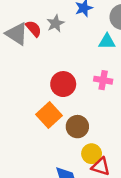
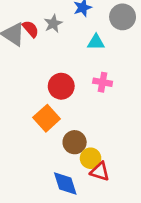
cyan triangle: (107, 42) -> (96, 42), moved
brown circle: (77, 127) -> (75, 142), moved

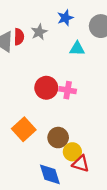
red semicircle: (31, 29) -> (19, 37), turned 42
pink cross: (103, 82) -> (68, 90), moved
orange square: (47, 118) -> (24, 129), moved

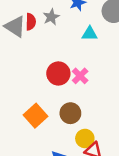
pink cross: (68, 90) -> (80, 76), turned 35
brown circle: (58, 138) -> (70, 113), moved

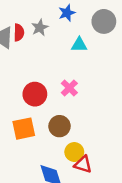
red circle: (58, 73) -> (35, 94), moved
orange square: (36, 116) -> (24, 129), turned 30

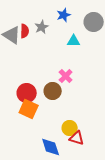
red circle: (35, 94) -> (27, 93), moved
brown circle: (59, 126) -> (53, 91), moved
orange square: (24, 129) -> (29, 109), turned 36

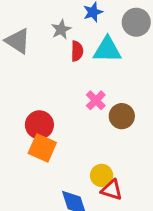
red semicircle: (25, 31) -> (77, 51), moved
cyan triangle: (74, 41) -> (107, 50), size x1.5
brown circle: (53, 91) -> (122, 116), moved

